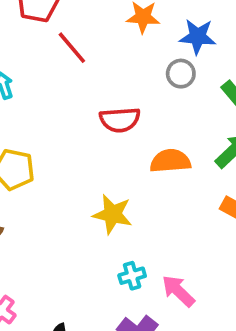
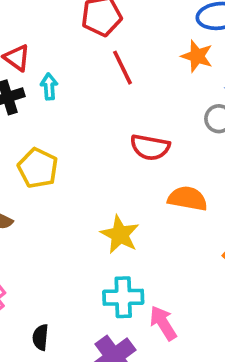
cyan cross: (132, 276) -> (123, 297), size x1.5

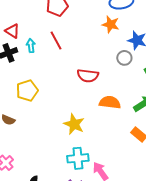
red line: (122, 68) -> (56, 41), moved
yellow pentagon: (38, 168) -> (27, 91), turned 30

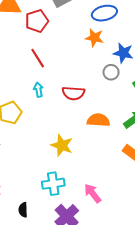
cyan arrow: (31, 46) -> (38, 90), moved
cyan cross: (78, 158) -> (53, 184), moved

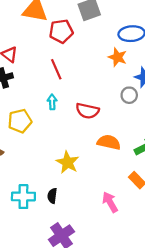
cyan cross: (53, 184) -> (23, 197), moved
pink arrow: (93, 193) -> (110, 202), moved
black semicircle: (23, 210) -> (52, 196), moved

